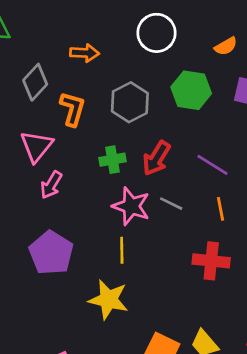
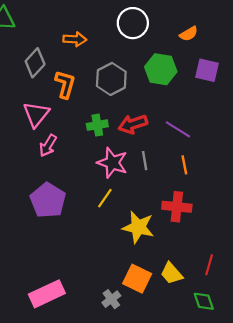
red arrow: (156, 158) -> (133, 124), turned 40
gray line: (171, 204) -> (145, 161), turned 54
yellow line: (122, 250) -> (105, 198), turned 36
yellow star: (109, 300) -> (138, 227), moved

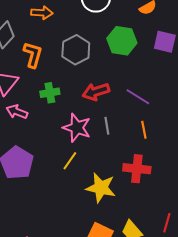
green cross: (97, 125) -> (50, 93), moved
pink arrow: (48, 146) -> (17, 112), turned 80

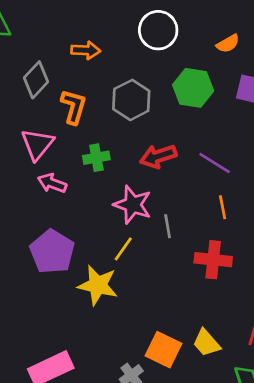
gray line: (107, 126) -> (168, 226), moved
yellow star: (101, 188) -> (98, 285), moved

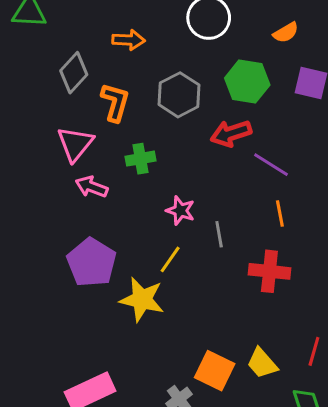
red arrow: (158, 156) -> (231, 133), moved
pink star: (133, 205) -> (180, 211), size x0.7

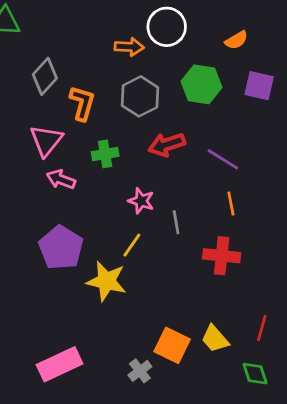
orange arrow: (129, 40) -> (129, 47), moved
red arrow: (231, 133) -> (167, 145), moved

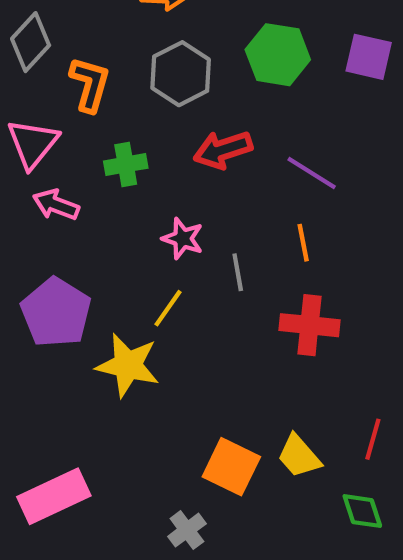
orange line: (231, 204) -> (303, 243), moved
gray cross: (140, 371) -> (187, 530), moved

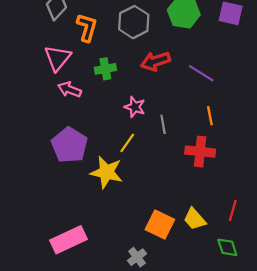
orange line: (303, 243) -> (210, 116), moved

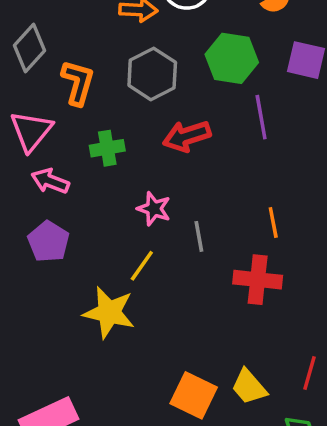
purple line: (201, 73) -> (261, 117), moved, turned 48
purple pentagon: (70, 145) -> (48, 242), moved, size x0.7

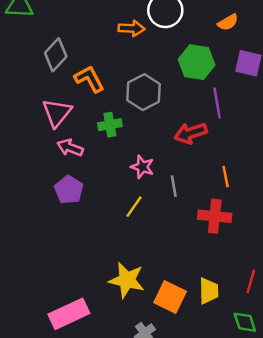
gray hexagon: (152, 74) -> (144, 92), moved
orange L-shape: (78, 83) -> (89, 79), turned -44
red arrow: (187, 136) -> (191, 133), moved
yellow star: (109, 312) -> (127, 280), moved
yellow trapezoid: (249, 387) -> (209, 291), turned -140

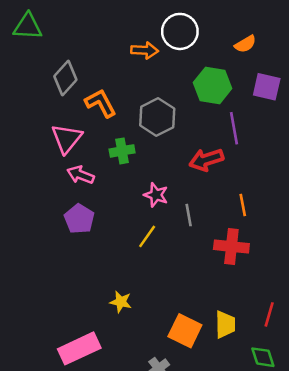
yellow star: (127, 280) -> (121, 302), moved, size x0.6

